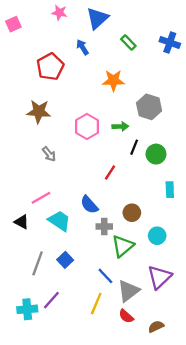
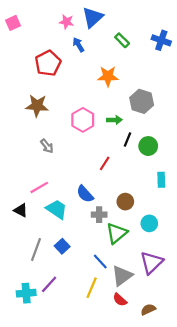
pink star: (59, 13) -> (66, 22), moved

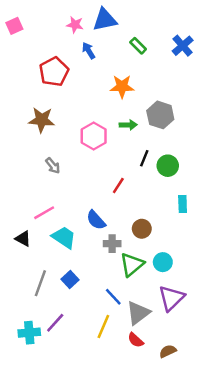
blue triangle: (93, 17) -> (105, 20), turned 30
blue cross: (161, 40) -> (183, 46), turned 30
green arrow: (114, 120) -> (128, 125), moved
cyan circle: (149, 223) -> (163, 262), moved

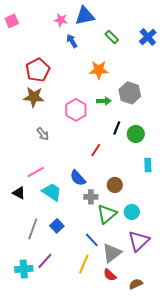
red pentagon: (54, 72) -> (38, 70), moved

